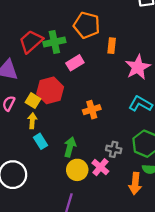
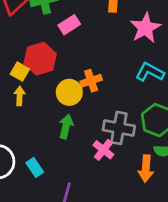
cyan rectangle: (40, 141) -> (35, 167), moved
gray cross: (114, 149) -> (119, 128), size x1.6
yellow circle: (77, 170) -> (69, 92), moved

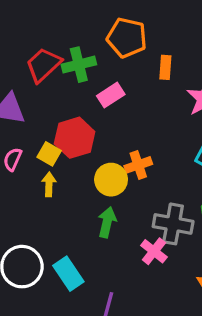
cyan rectangle: (35, 167) -> (68, 274), size x1.4

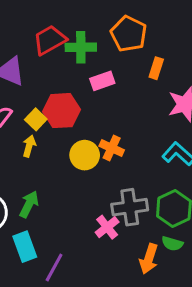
orange cross: (138, 165) -> (112, 148), turned 30
green arrow: (107, 222) -> (29, 204), moved
gray cross: (173, 224) -> (130, 207), turned -32
cyan rectangle: (68, 274) -> (25, 247), moved

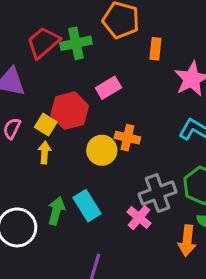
pink rectangle: (102, 81) -> (108, 88), moved
cyan rectangle: (25, 247) -> (87, 206), moved

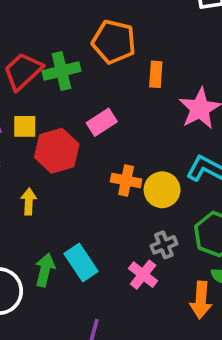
yellow square: (46, 125) -> (25, 126), moved, turned -30
yellow circle: (102, 150) -> (162, 190), moved
gray cross: (158, 193) -> (164, 245), size x0.6

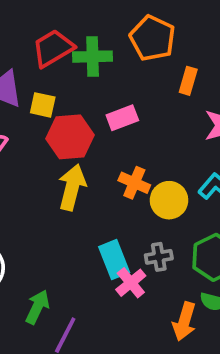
yellow arrow: (29, 201) -> (72, 187), moved, size x1.6
cyan rectangle: (81, 262) -> (114, 260), moved
green arrow: (45, 270) -> (37, 307), moved

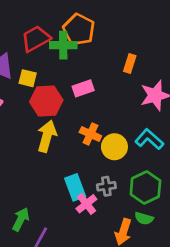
orange pentagon: (152, 38) -> (79, 30), moved

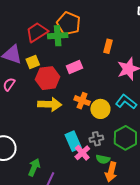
yellow square: (28, 78) -> (33, 62), turned -32
yellow arrow: (47, 136) -> (50, 104), turned 80
green semicircle: (144, 218) -> (103, 159), moved

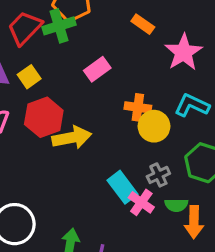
orange rectangle: (108, 46) -> (143, 24), turned -56
red hexagon: (48, 78) -> (44, 117), moved
orange cross: (82, 101) -> (138, 107), moved

